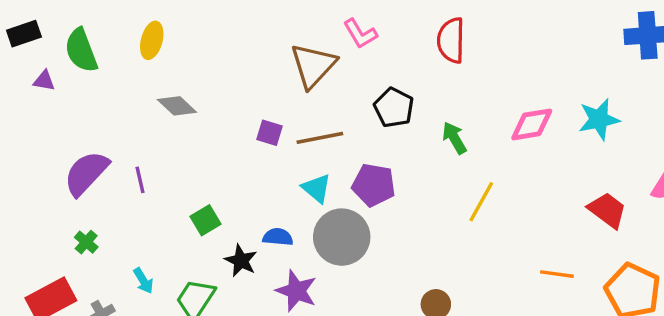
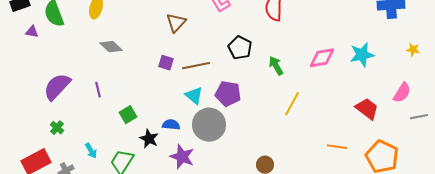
brown triangle: (313, 66) -> (176, 23), moved, size x0.7
purple line: (140, 180) -> (98, 90), moved

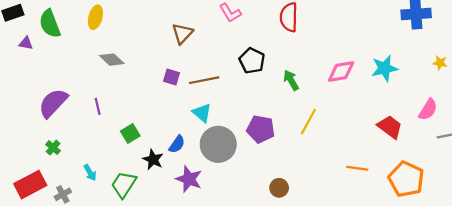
purple pentagon: (228, 94) -> (261, 129), moved
blue semicircle: (171, 125) -> (177, 144), turned 120

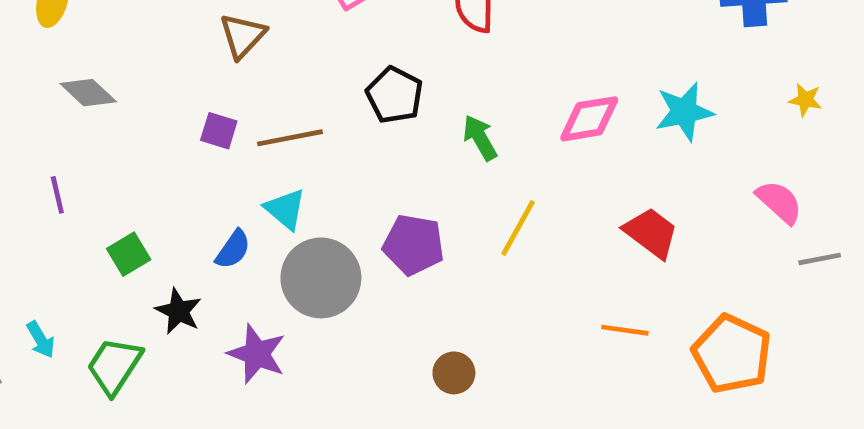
pink semicircle: (428, 110) -> (779, 202), turned -80
red trapezoid: (390, 127) -> (651, 233), moved
blue semicircle: (177, 144) -> (233, 249), moved

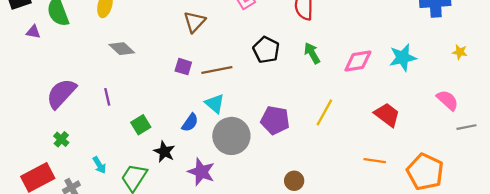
green arrow: (480, 138) -> (312, 53), moved

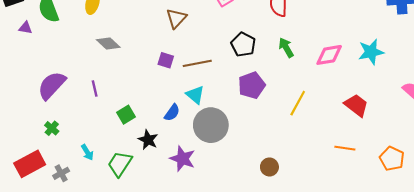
purple pentagon: (275, 120) -> (252, 85), moved, turned -30
orange pentagon: (425, 172) -> (392, 159), size x0.7

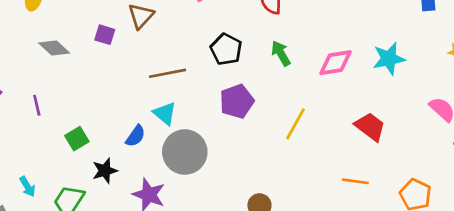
purple square: (166, 60) -> (105, 35), moved
black star: (148, 140) -> (105, 171), turned 30

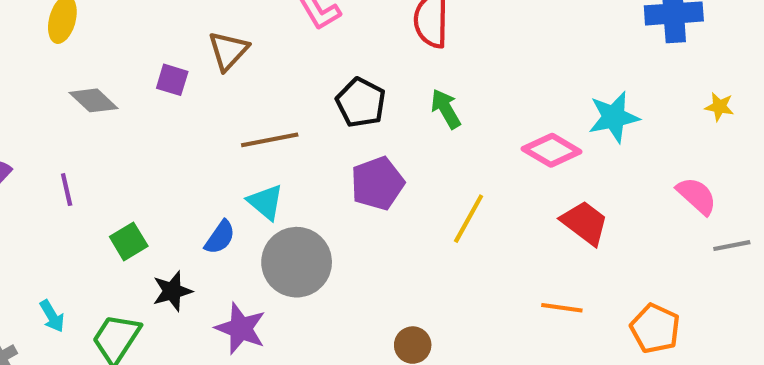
pink diamond: (335, 63) -> (552, 150), moved, turned 40

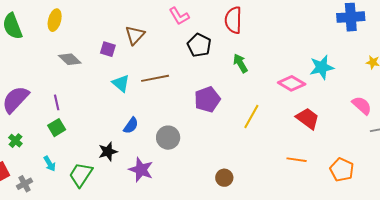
black pentagon: (361, 103) -> (199, 45), moved
cyan triangle: (265, 202) -> (121, 83), moved
green square: (129, 241) -> (57, 128), moved
gray circle: (297, 262) -> (168, 138), size x0.7

